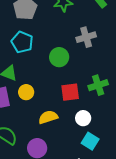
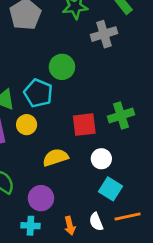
gray cross: (86, 37) -> (104, 34), moved
cyan pentagon: (22, 42) -> (38, 93), moved
green circle: (59, 57) -> (62, 67), moved

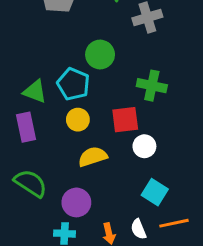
green cross: (121, 115) -> (152, 86), moved, turned 30
yellow circle: (27, 125) -> (78, 120), moved
white circle: (101, 159) -> (144, 146), moved

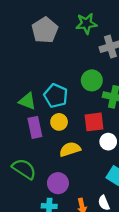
green circle: (100, 55) -> (92, 80), moved
purple rectangle: (26, 127) -> (35, 127), moved

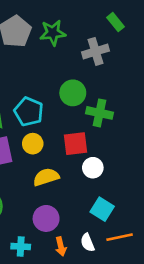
green star: (86, 24) -> (53, 33), moved
purple circle: (58, 183) -> (46, 218), moved

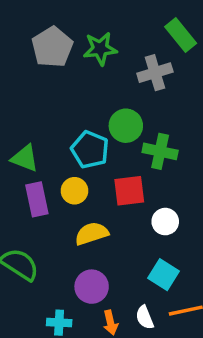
green rectangle: (116, 22) -> (181, 35), size x1.4
cyan pentagon: (29, 112) -> (90, 150), moved
white circle: (93, 168) -> (165, 222), moved

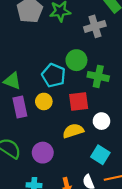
yellow semicircle: (92, 234) -> (73, 131), moved
purple circle: (92, 287) -> (43, 153), moved

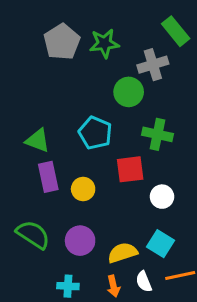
green circle: (76, 60) -> (129, 92), moved
yellow circle: (44, 101) -> (83, 189), moved
yellow semicircle: (73, 131) -> (123, 253), moved

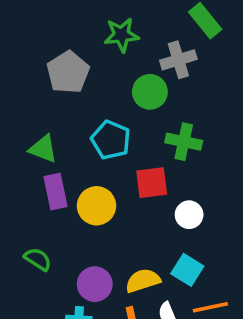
gray pentagon: (62, 42) -> (68, 72), moved
yellow circle: (83, 189) -> (97, 206), size x1.4
green semicircle: (33, 235) -> (38, 259), size x0.7
purple circle: (80, 241) -> (95, 284), moved

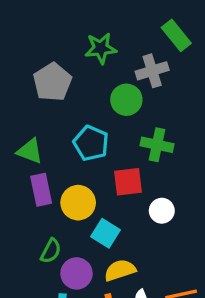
green semicircle: (38, 259) -> (51, 251), moved, turned 85
cyan square: (187, 270) -> (105, 233), moved

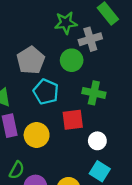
green star: (101, 48) -> (66, 23), moved
gray pentagon: (52, 82) -> (31, 60), moved
cyan square: (105, 233) -> (100, 171), moved

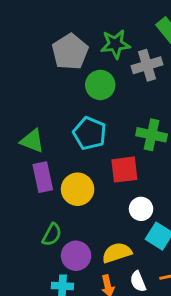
gray pentagon: (31, 60) -> (70, 52), moved
green circle: (72, 60) -> (100, 85), moved
white circle: (97, 141) -> (141, 209), moved

